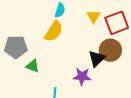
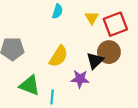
yellow semicircle: (54, 31) -> (59, 56), moved
green triangle: (33, 66) -> (30, 85), moved, size x1.5

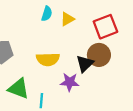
yellow triangle: (92, 18) -> (67, 19), moved, turned 32
yellow semicircle: (59, 56) -> (48, 59), turned 55

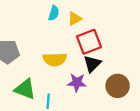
red square: (105, 27) -> (89, 42), moved
brown circle: (99, 55) -> (118, 86), moved

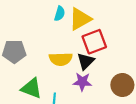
yellow triangle: (75, 19) -> (80, 19), size x1.6
black triangle: (92, 64) -> (86, 61), moved

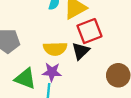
purple star: (82, 82) -> (52, 72), moved

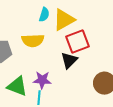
yellow semicircle: (55, 49) -> (33, 40), moved

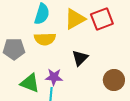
cyan semicircle: (44, 15) -> (42, 14), moved, size x1.5
red square: (77, 42) -> (102, 19), moved

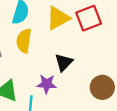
yellow semicircle: (45, 39) -> (24, 41), turned 100
purple star: (54, 77) -> (47, 84), moved

